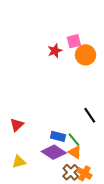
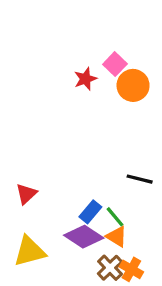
pink square: (74, 41) -> (115, 64), turned -32
black line: (90, 115) -> (140, 179), turned -42
blue rectangle: (58, 136) -> (90, 212), turned -64
yellow triangle: (19, 162) -> (30, 251), size x1.5

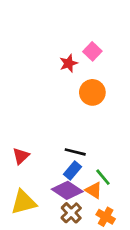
orange circle: (133, 85) -> (92, 92), moved
black line: (140, 179) -> (75, 152), moved
green line: (115, 217) -> (103, 177), moved
brown cross: (110, 268) -> (71, 213), moved

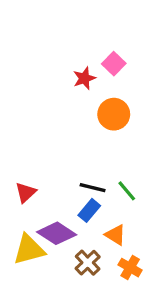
green line: (103, 177) -> (127, 191), moved
purple diamond: (67, 190) -> (57, 233), moved

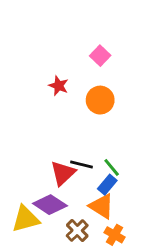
red star: (84, 78) -> (59, 86), moved, turned -30
red triangle: (26, 192) -> (63, 173), moved, size x1.4
blue rectangle: (89, 210) -> (107, 185), moved
orange triangle: (115, 235) -> (102, 206), size x1.4

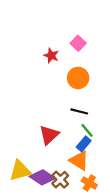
red star: (59, 86) -> (51, 56), moved
black line: (82, 165) -> (79, 111), moved
purple diamond: (50, 205) -> (42, 177), moved

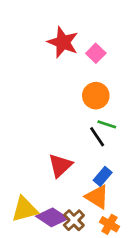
red star: (51, 56) -> (63, 42), moved, size x1.6
black line: (79, 111) -> (97, 137), turned 42
green line: (87, 130) -> (107, 124), moved, turned -32

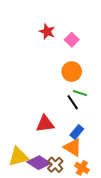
red star: (63, 42) -> (47, 32), size x0.7
red triangle: (60, 165) -> (45, 124), turned 36

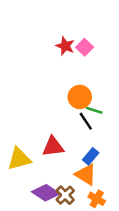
red star: (47, 32) -> (65, 46), moved
orange circle: (72, 72) -> (80, 97), moved
yellow triangle: (18, 157) -> (19, 159), moved

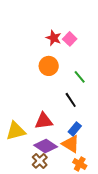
orange circle: (80, 97) -> (49, 66), moved
green line: (94, 110) -> (80, 77), moved, turned 32
purple diamond: (46, 193) -> (46, 146), moved
brown cross: (65, 195) -> (40, 161), moved

